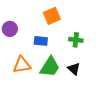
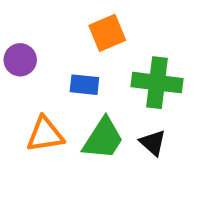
green cross: (76, 40) -> (157, 83), size x1.6

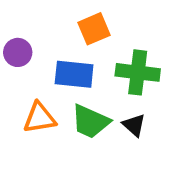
blue rectangle: (84, 85) -> (74, 74), size x1.5
green trapezoid: (103, 139) -> (90, 121), turned 81

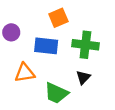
green trapezoid: (90, 121) -> (56, 93), moved
black triangle: (134, 125) -> (83, 77), turned 32

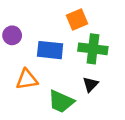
orange square: (58, 18) -> (77, 19), moved

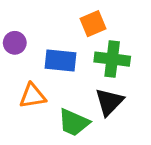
black triangle: (90, 84) -> (109, 102), size x1.5

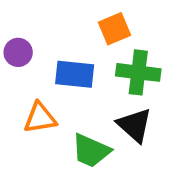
black triangle: (109, 102) -> (135, 125), turned -32

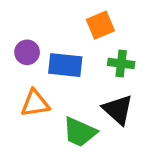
purple circle: (18, 52) -> (27, 52), moved
green cross: (138, 72) -> (121, 63), size x0.7

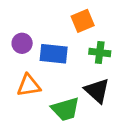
green trapezoid: (80, 132) -> (65, 109), turned -40

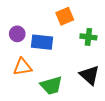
green cross: (100, 52) -> (88, 37), moved
black triangle: (97, 91) -> (90, 75), moved

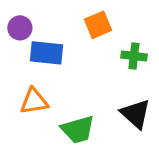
purple circle: (17, 34) -> (20, 28), moved
blue rectangle: (42, 42) -> (46, 53), moved

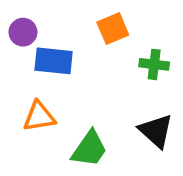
green trapezoid: (78, 129) -> (89, 149), turned -39

